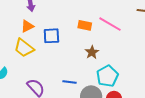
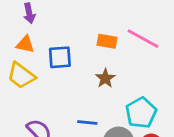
orange triangle: (27, 26) -> (25, 44), turned 40
brown star: (92, 52) -> (105, 78), moved

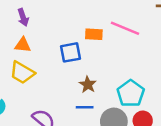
blue square: (60, 57) -> (71, 52), moved
brown star: (105, 78) -> (88, 85), moved

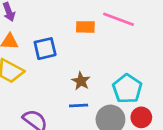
blue square: (71, 52) -> (45, 49), moved

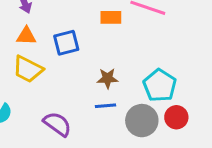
brown star: (81, 81) -> (108, 78), turned -30

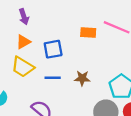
orange triangle: (26, 36) -> (23, 42), turned -35
blue line: (106, 106) -> (53, 78), moved

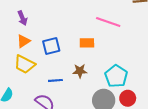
orange rectangle: (88, 32) -> (87, 43), moved
blue line: (53, 78) -> (55, 80), moved

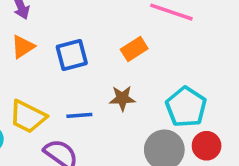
orange rectangle: (87, 43) -> (134, 49), turned -32
yellow trapezoid: (24, 64) -> (28, 117), moved

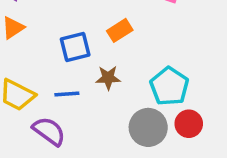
blue square: (72, 55) -> (75, 47), moved

